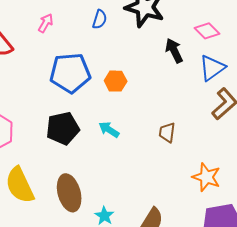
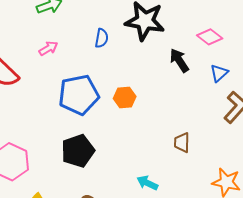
pink arrow: (46, 23) -> (48, 48), turned 36
blue triangle: (212, 68) -> (219, 73), size x0.7
cyan arrow: (109, 130) -> (147, 183), moved

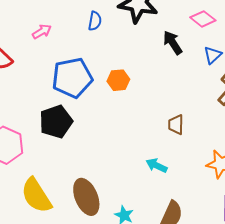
black pentagon: (78, 151) -> (56, 122), moved
cyan arrow: (147, 183) -> (157, 166), moved

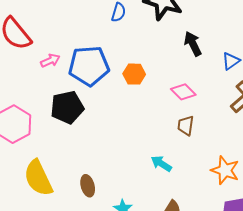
pink diamond: (203, 19) -> (183, 92), moved
pink arrow: (42, 32) -> (50, 61), moved
brown ellipse: (86, 197) -> (88, 186), size x0.6

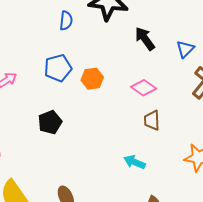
blue pentagon: (89, 66) -> (58, 68), moved, size x0.7
black pentagon: (67, 107) -> (50, 122), moved, size x0.7

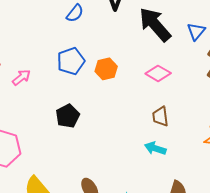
blue semicircle: (66, 21) -> (75, 13), turned 36
black arrow: (145, 39) -> (155, 24), size x1.5
brown trapezoid: (152, 120) -> (160, 116), moved

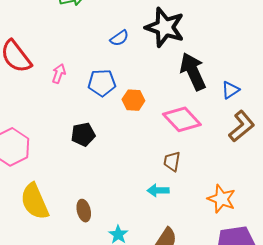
pink diamond: (158, 73) -> (182, 119), size x1.5
pink arrow: (21, 77) -> (59, 74), moved, turned -48
cyan arrow: (155, 148) -> (158, 190), turned -35

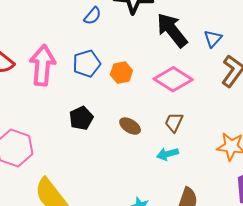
pink arrow: (59, 74) -> (43, 65), size x2.0
brown trapezoid: (172, 161) -> (174, 122), turned 30
brown ellipse: (84, 211) -> (130, 126), moved, turned -30

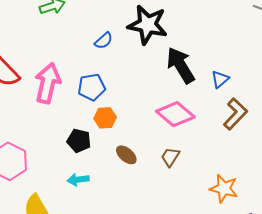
orange hexagon: (121, 73) -> (105, 118), moved
black pentagon: (81, 118) -> (79, 141), turned 30
cyan arrow: (168, 154) -> (78, 180), moved

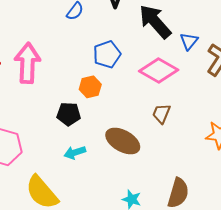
blue triangle: (220, 79) -> (189, 41), moved
blue pentagon: (91, 87) -> (107, 54), moved
brown ellipse: (126, 155) -> (123, 141), moved, size x1.6

